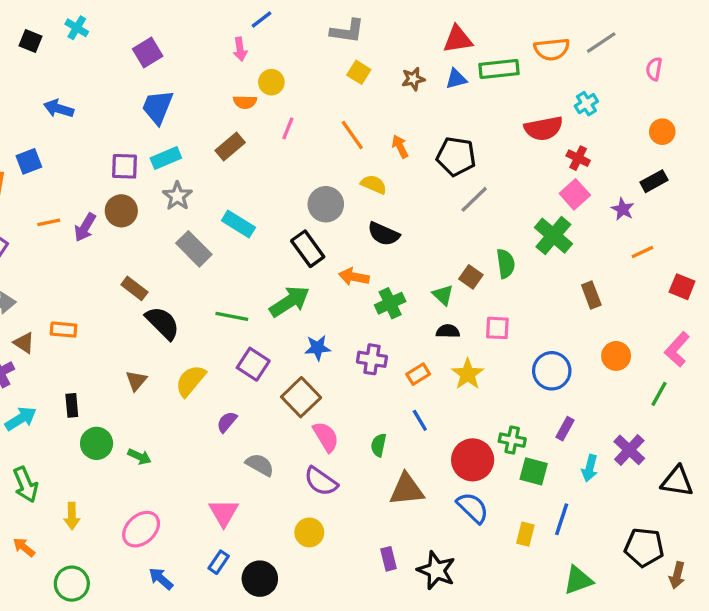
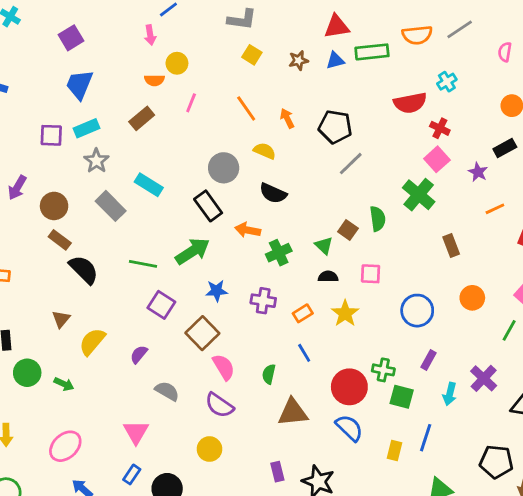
brown circle: (121, 211) -> (54, 206), moved
yellow semicircle: (191, 381) -> (92, 342), moved

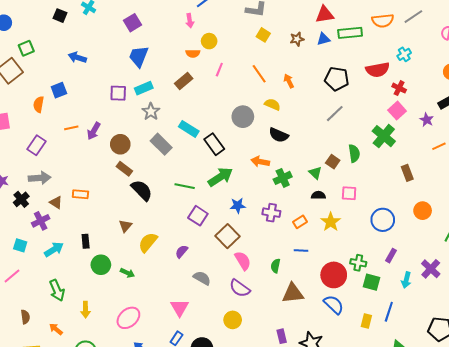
black pentagon: (335, 127) -> (337, 79), moved
black rectangle: (208, 206) -> (214, 144), moved
blue line: (304, 353) -> (301, 250), turned -56

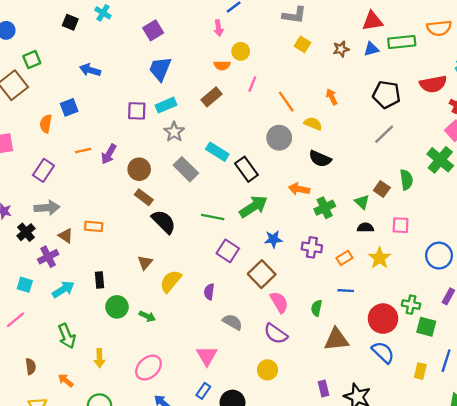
orange line: (259, 74) -> (286, 102), moved
purple semicircle: (182, 251) -> (209, 292), turned -32

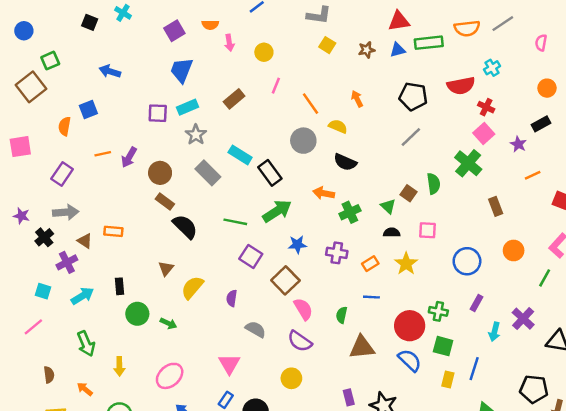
pink arrow: (218, 28) -> (229, 43), moved
orange semicircle: (222, 65) -> (210, 25), moved
green square: (426, 327) -> (443, 346), moved

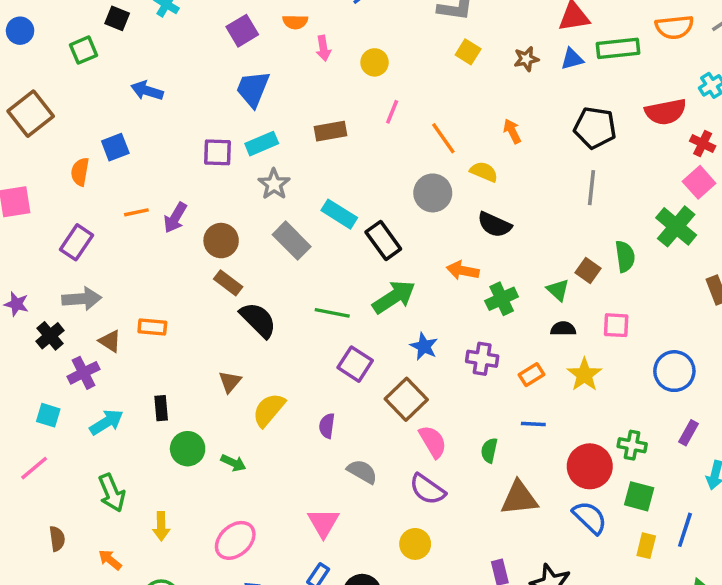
green square: (50, 61) -> (84, 50), moved
brown rectangle: (234, 99) -> (330, 131), turned 30
gray line: (411, 137) -> (591, 188), turned -40
blue star: (297, 245) -> (424, 346), turned 30

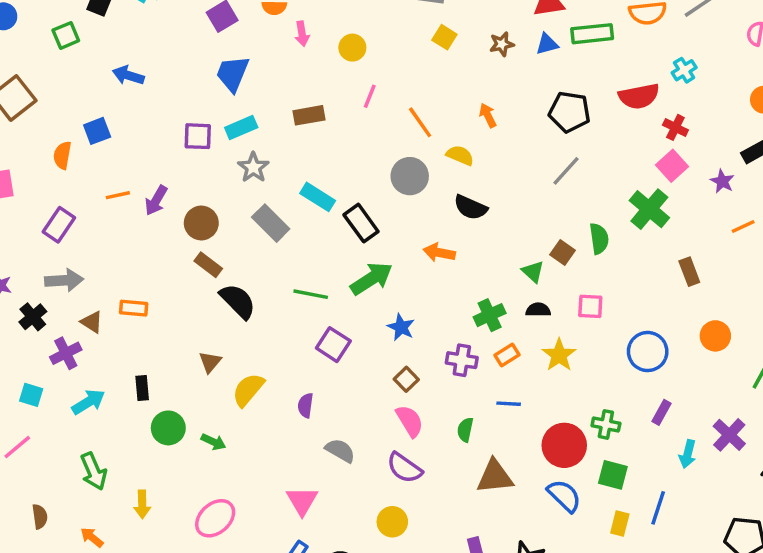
gray line: (591, 188) -> (566, 171), turned 36
green cross: (502, 299) -> (490, 315), moved
purple cross: (482, 359) -> (462, 360), moved
brown square: (406, 399) -> (406, 379), moved, size x0.6

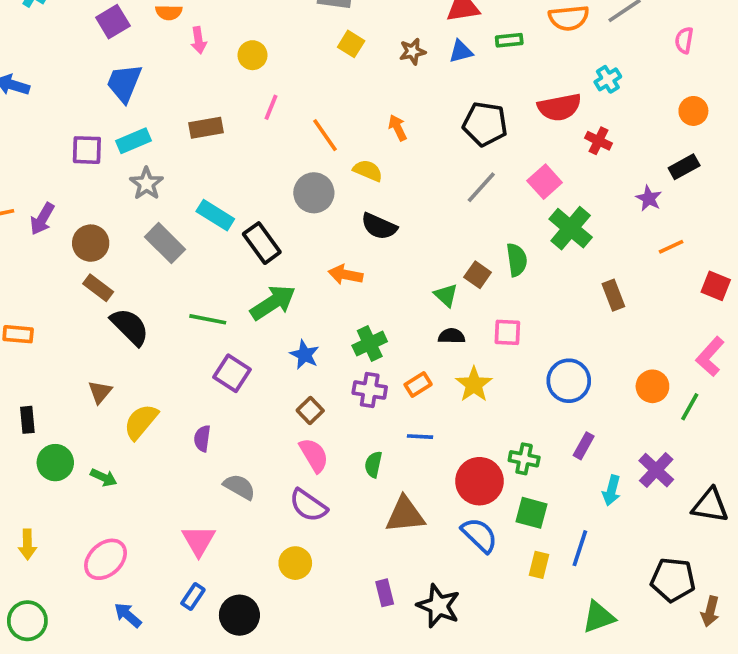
green rectangle: (592, 34) -> (509, 40), size x0.6
pink square: (672, 166) -> (545, 182), moved
green cross: (490, 315) -> (370, 344), moved
orange circle: (715, 336) -> (652, 386), moved

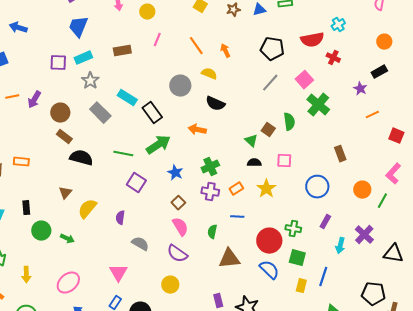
orange line: (325, 135) -> (196, 46), moved
brown rectangle: (613, 295) -> (340, 154), moved
black semicircle: (130, 327) -> (81, 158), turned -30

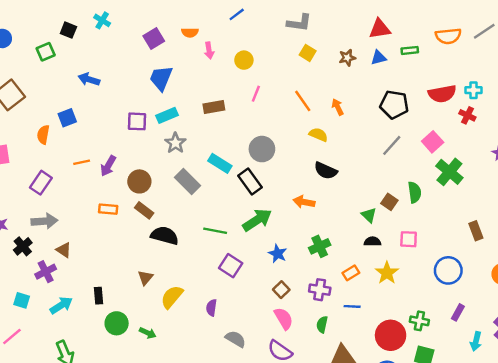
cyan cross: (338, 25) -> (473, 90), moved, turned 32
gray circle: (180, 86) -> (262, 149), moved
orange rectangle: (21, 162) -> (108, 209), moved
purple cross: (210, 192) -> (320, 290), moved

